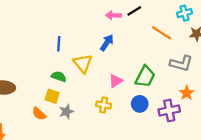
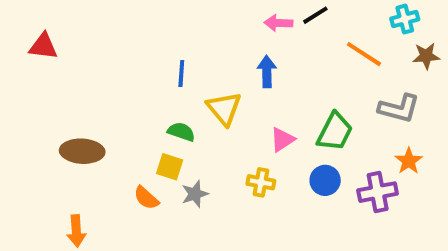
blue arrow: (107, 43) -> (267, 72), turned -35

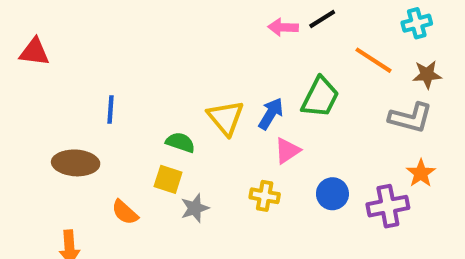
brown star: (426, 56) -> (427, 75), moved
blue arrow: (267, 72) -> (271, 114), moved, turned 32
blue line: (181, 73) -> (111, 110), moved
green trapezoid: (335, 132) -> (320, 97), moved
orange semicircle: (146, 198) -> (125, 212), moved

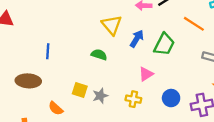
blue arrow: (271, 114) -> (137, 39), moved
yellow triangle: (226, 118) -> (112, 25), moved
green semicircle: (180, 142) -> (99, 55), moved
gray star: (195, 208) -> (100, 96), moved

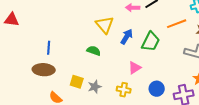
orange line: (194, 24) -> (177, 24), turned -54
brown ellipse: (28, 81) -> (44, 70), moved

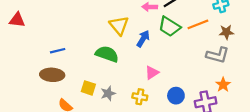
green trapezoid: (151, 42) -> (169, 27), moved, turned 95
blue line: (49, 48) -> (58, 51), turned 72
green semicircle: (94, 51) -> (107, 54), size x1.5

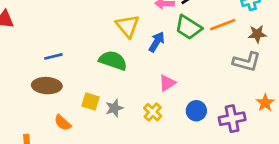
orange star: (223, 85) -> (265, 103), moved
yellow cross: (140, 97) -> (153, 112), turned 32

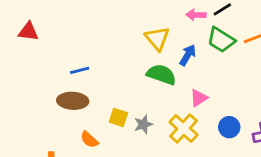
green semicircle: (113, 60) -> (161, 74), moved
yellow cross: (153, 112) -> (184, 129), size x1.5

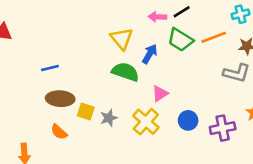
brown ellipse: (73, 101) -> (60, 99), moved

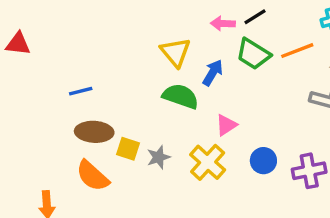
orange semicircle: (59, 132) -> (93, 176), size x1.5

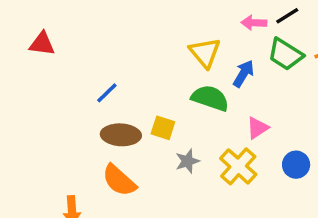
blue line: (81, 91) -> (107, 93), turned -30
yellow square: (128, 149) -> (163, 128), moved

